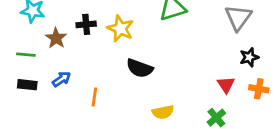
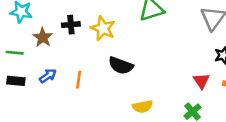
orange line: (94, 97) -> (79, 80), moved

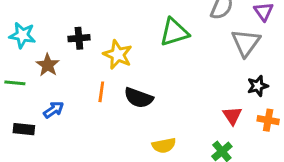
black cross: (71, 25) -> (79, 38), moved
orange line: (79, 80) -> (101, 92), moved
black rectangle: (16, 81) -> (24, 129), moved

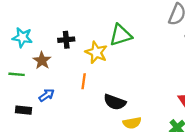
green triangle: (174, 32) -> (121, 35), moved
black semicircle: (139, 98) -> (115, 102), moved

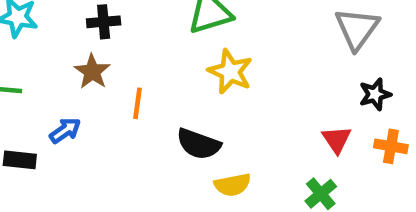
yellow star: (96, 52) -> (230, 72), moved
brown star: (42, 60) -> (92, 72), moved

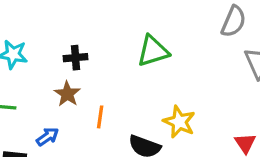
yellow star: (230, 72) -> (179, 122), moved

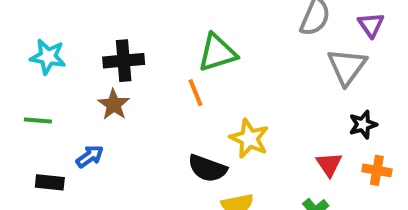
black cross: (76, 58) -> (124, 61), size x1.4
orange line: (100, 117) -> (195, 93), moved, turned -30

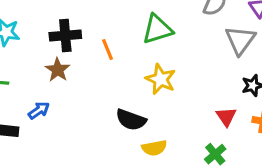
green triangle: (217, 53) -> (157, 29), moved
orange line: (195, 93) -> (108, 50), moved
yellow star: (249, 138) -> (161, 79), moved

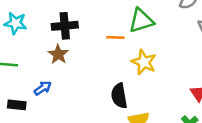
orange line: (108, 50) -> (115, 37), moved, turned -66
black semicircle: (131, 120) -> (119, 96), turned 60

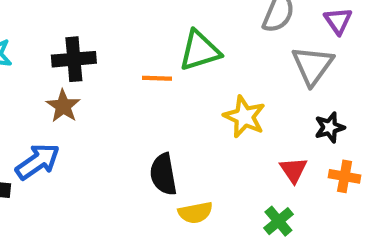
yellow star: (144, 62) -> (244, 117), moved
blue arrow: (43, 88) -> (38, 161), size x1.5

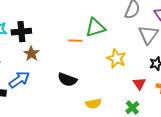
black cross: (74, 59) -> (21, 32), moved
black semicircle: (163, 174) -> (67, 80), moved, turned -60

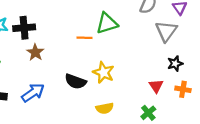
yellow star: (116, 59) -> (104, 73), moved
blue arrow: (19, 80) -> (33, 93), moved

